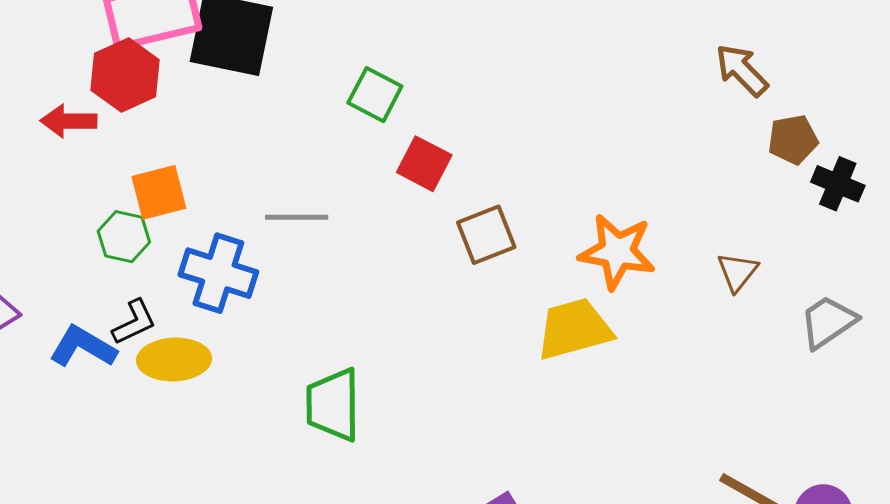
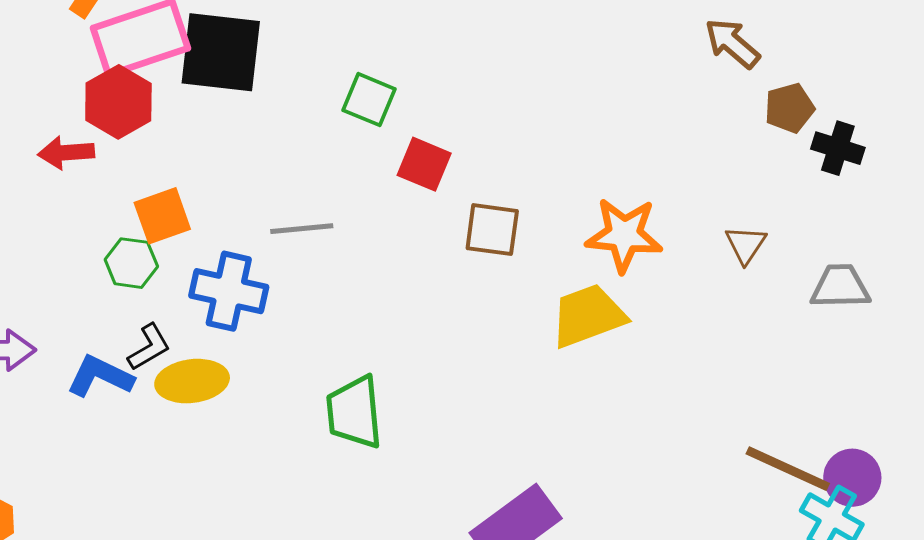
brown square: (486, 235) -> (492, 230), turned 34
gray trapezoid: (828, 322) -> (840, 287), turned 38

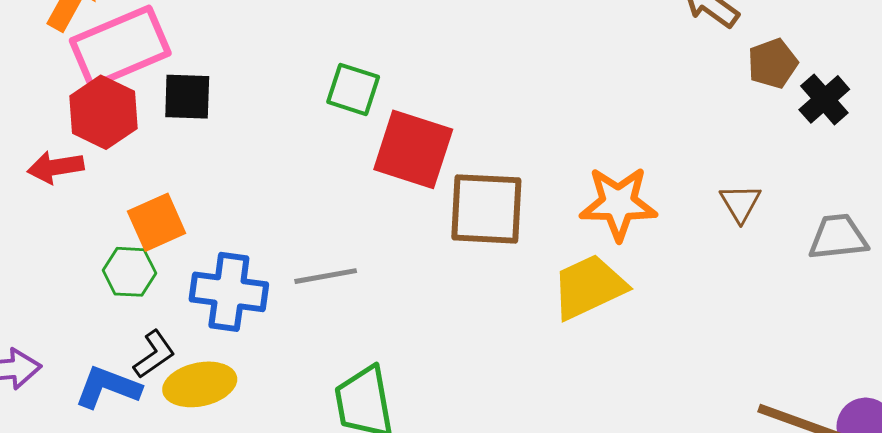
black square: (221, 52) -> (187, 97), moved, size x0.6
black cross: (838, 148) -> (824, 99), turned 36
red square: (424, 164) -> (413, 149), size x1.5
gray line: (302, 229) -> (326, 276), moved
brown square: (492, 230) -> (486, 209), size x1.4

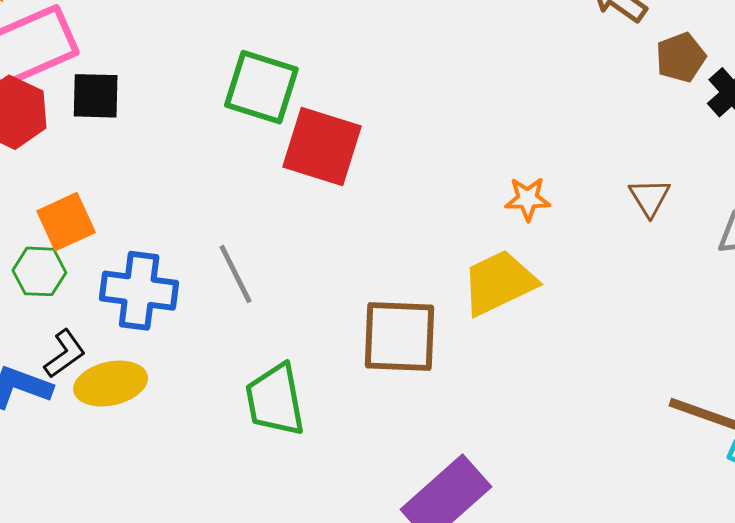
green square: (353, 89) -> (261, 87), size x1.4
orange star: (618, 203) -> (528, 199), size x0.6
brown square: (486, 209) -> (399, 336), moved
gray line: (326, 276) -> (236, 274), turned 74

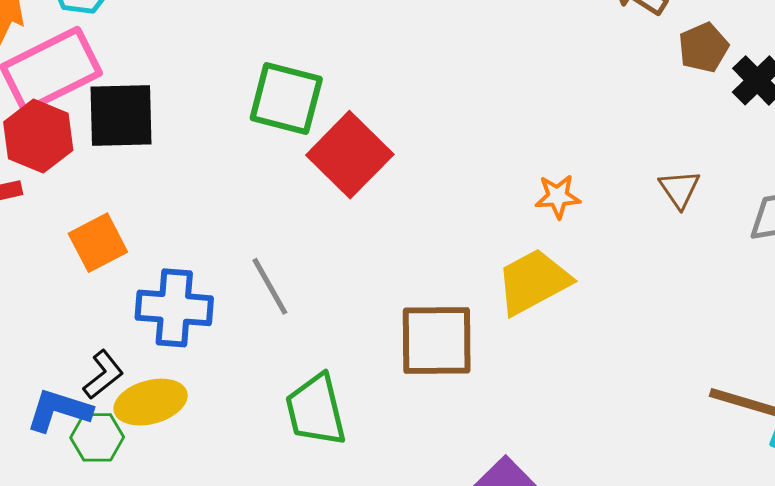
black square: (96, 96) -> (121, 115), size x1.4
red square: (322, 147) -> (350, 155), turned 30
green hexagon: (39, 271) -> (97, 437), moved

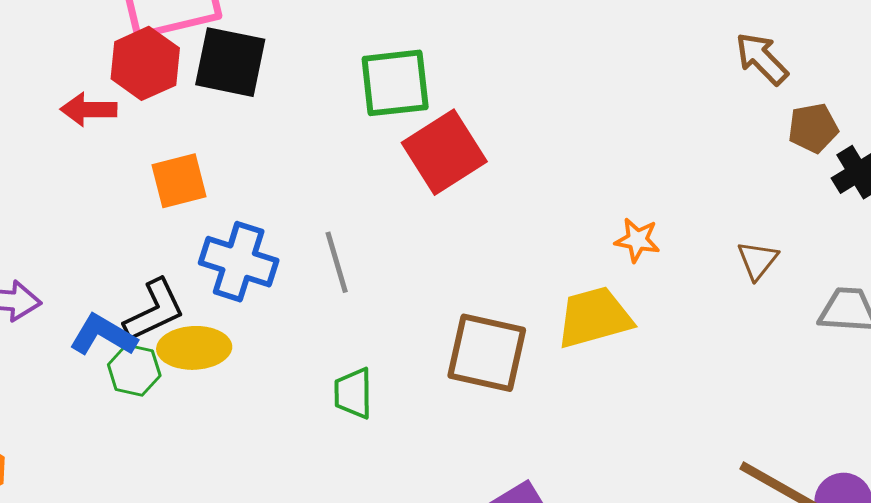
green square: (286, 98) -> (395, 83), turned -34
black L-shape: (103, 375) -> (154, 311), size x1.4
green trapezoid: (316, 410) -> (353, 393), size x0.7

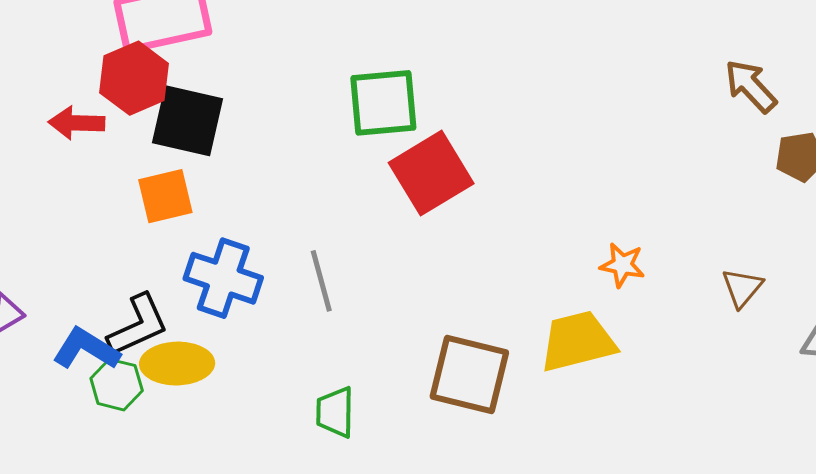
black square: (230, 62) -> (188, 121), moved

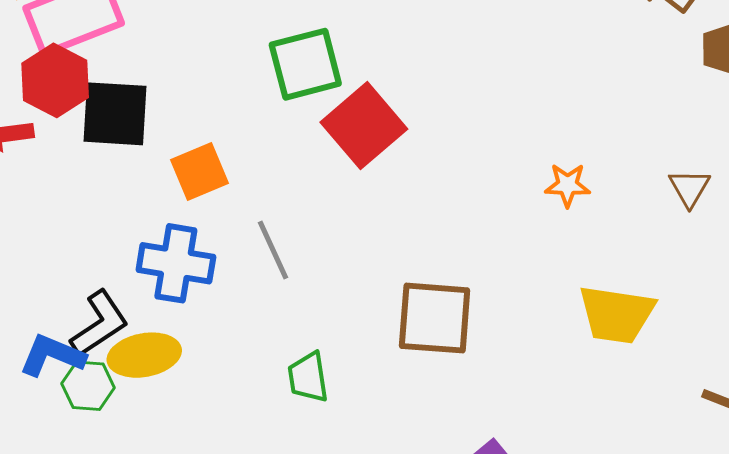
orange square: (165, 196) -> (200, 171), moved
yellow trapezoid: (578, 341) -> (617, 314), moved, turned -148

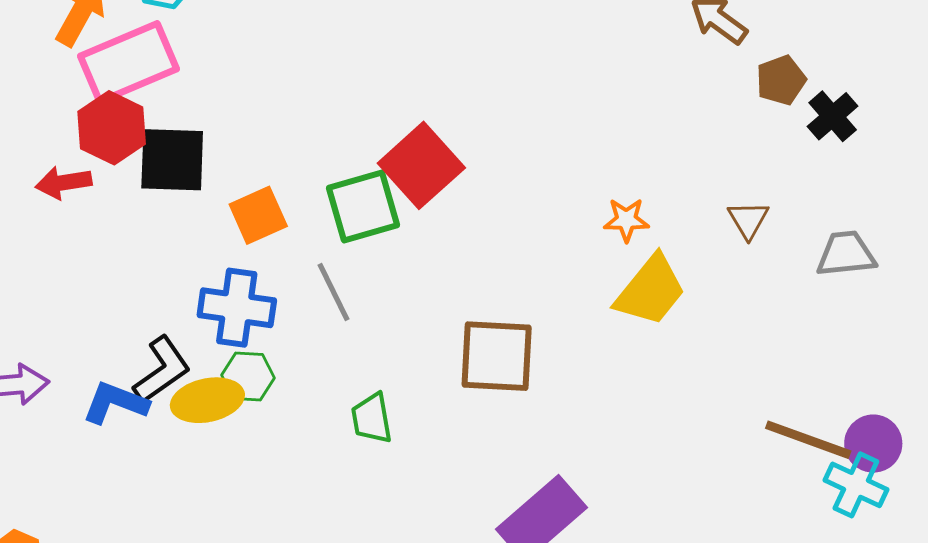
green square: (305, 64) -> (363, 206), moved
yellow trapezoid: (617, 314) -> (651, 290), moved, turned -58
green hexagon: (88, 386) -> (248, 376), moved

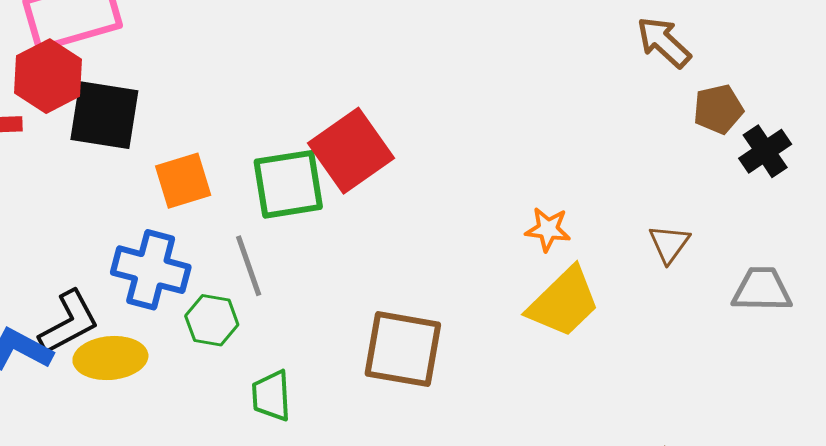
green hexagon: (248, 376) -> (212, 320), moved

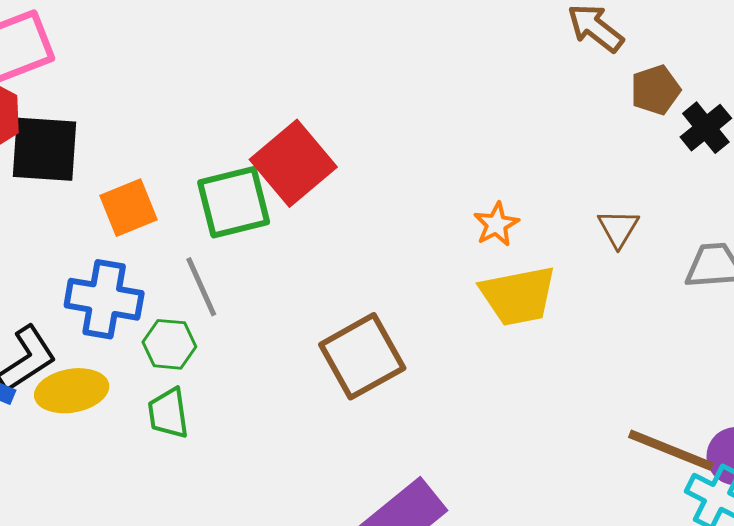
orange star: (548, 229) -> (496, 224), turned -30
yellow trapezoid: (564, 302) -> (518, 296), turned 38
brown square: (403, 349) -> (362, 356), turned -34
green trapezoid: (271, 396) -> (168, 413), moved

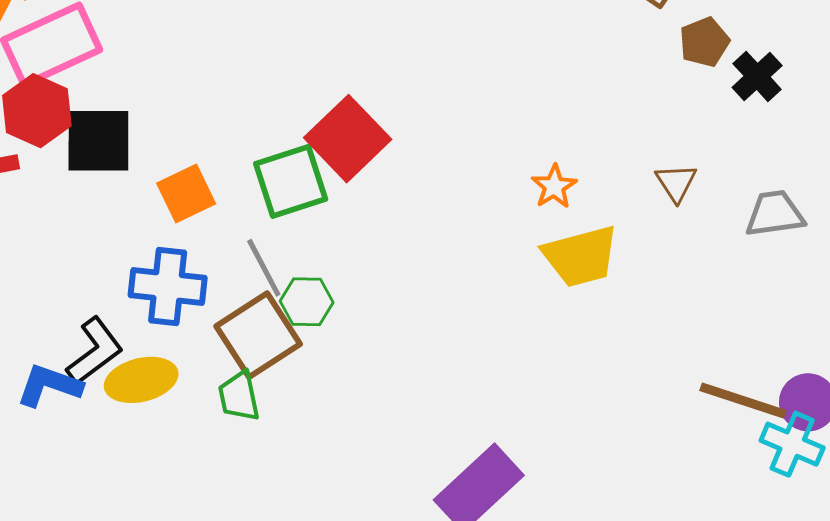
green hexagon: (169, 344) -> (307, 302), moved
brown square: (362, 356) -> (258, 335), moved

